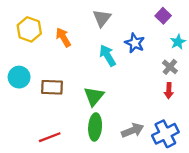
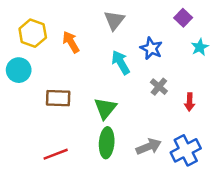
gray cross: (170, 67) -> (159, 87), moved
cyan circle: (19, 77) -> (19, 70), moved

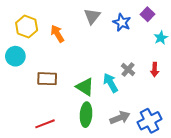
blue star: (151, 48) -> (122, 22), moved
cyan arrow: (121, 62) -> (111, 83), moved
red arrow: (190, 102) -> (155, 70), moved
green triangle: (105, 108) -> (85, 87), turned -36

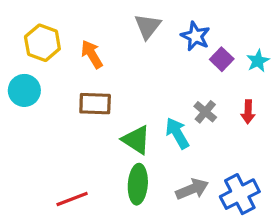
purple square: (147, 14) -> (222, 59), moved
brown rectangle: (47, 79) -> (95, 104), moved

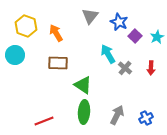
cyan arrow: (177, 133) -> (108, 54), moved
gray arrow: (192, 189) -> (117, 115), turned -42
blue cross: (240, 194) -> (146, 118), size x0.6

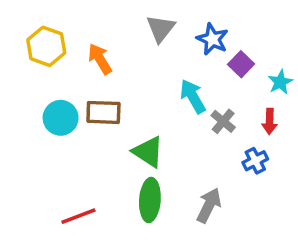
cyan star: (157, 37) -> (280, 82), moved
cyan circle: (15, 55) -> (61, 118), moved
blue cross: (146, 118) -> (255, 161), moved

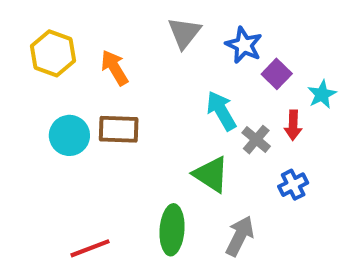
red arrow: (270, 121) -> (293, 125), moved
green triangle: (148, 152) -> (211, 174), moved

